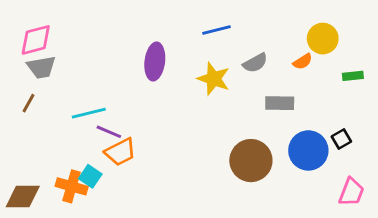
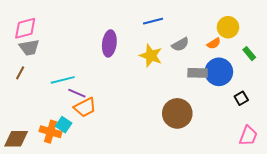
green rectangle: (353, 76) -> (249, 54), turned 56
blue circle: (308, 150) -> (219, 72), moved

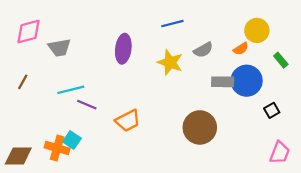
gray trapezoid: (29, 47) -> (59, 48), moved
orange trapezoid: (85, 107) -> (128, 121), moved

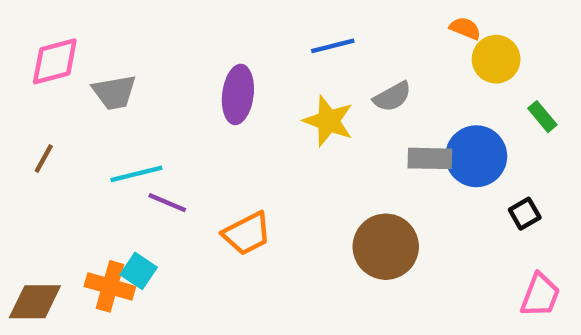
orange semicircle: (241, 49) -> (465, 28), moved, turned -126

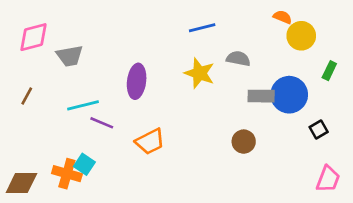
purple ellipse: (238, 94) -> (137, 81), moved
gray semicircle: (392, 97) -> (238, 59), turned -140
green rectangle: (542, 117) -> (329, 71), turned 66
brown circle: (386, 247) -> (244, 142), moved, size x0.6

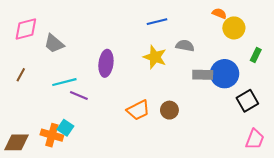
gray trapezoid: (70, 56) -> (54, 44), turned 50
black square: (319, 129) -> (247, 101), size x1.5
orange trapezoid: (150, 142) -> (138, 110), moved
brown circle: (244, 142) -> (169, 110), moved

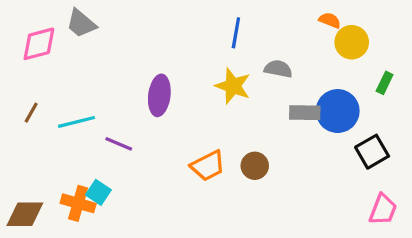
blue line: (157, 22) -> (236, 33), turned -66
gray trapezoid: (54, 44) -> (81, 23), moved
cyan line: (64, 82) -> (76, 122), moved

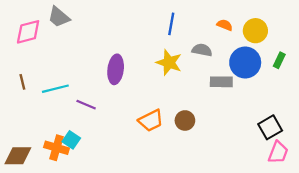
orange semicircle: (330, 20) -> (225, 25), moved
blue circle: (338, 111) -> (245, 63), moved
brown line: (31, 113) -> (22, 82), turned -42
black square: (372, 152) -> (270, 127), moved

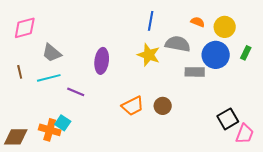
gray trapezoid: (59, 17) -> (52, 53), moved
gray semicircle: (202, 50) -> (178, 44), size x1.4
black square: (270, 127) -> (228, 119), moved

